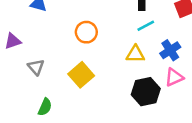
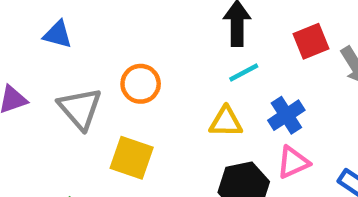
gray triangle: (36, 67) -> (80, 108), moved, size x1.5
yellow square: (81, 75) -> (132, 158), turned -30

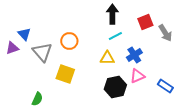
blue triangle: (58, 34) -> (24, 34), moved, turned 32

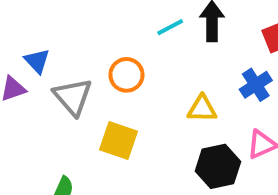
cyan line: (115, 36) -> (170, 27), moved
blue cross: (134, 55) -> (256, 85), moved

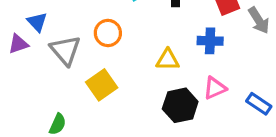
blue cross: (256, 85) -> (210, 41), turned 35
yellow square: (119, 141) -> (102, 85), turned 36

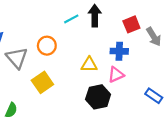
pink triangle: (215, 88) -> (116, 75), moved

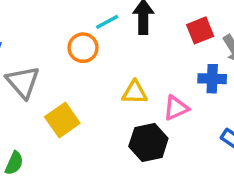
orange circle: (47, 46) -> (83, 48), moved
blue cross: (119, 51) -> (212, 79), moved

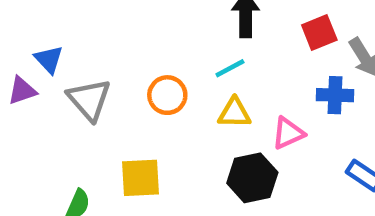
cyan line: (107, 22) -> (230, 68), moved
orange circle: (83, 48) -> (167, 95), moved
yellow square: (62, 120) -> (141, 178), moved, turned 32

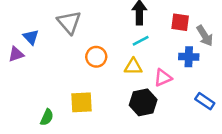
red square: (319, 33) -> (180, 22), turned 30
cyan line: (230, 68) -> (141, 41), moved
gray triangle: (89, 100) -> (69, 22), moved

